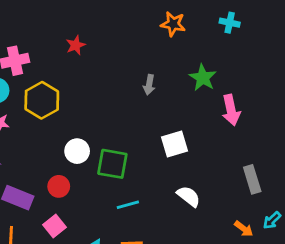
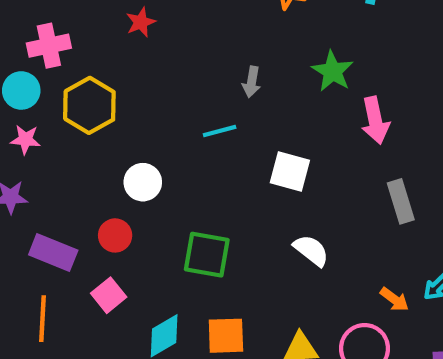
white square: (175, 144) -> (290, 172), turned 32
green square: (112, 164) -> (207, 255), moved
gray rectangle: (252, 179) -> (401, 201), moved
cyan line: (128, 205) -> (220, 131), moved

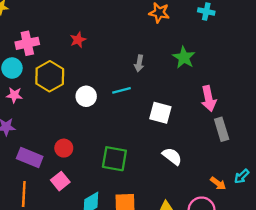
red star: (141, 22) -> (78, 40), moved
pink arrow: (375, 120) -> (209, 99), moved
white circle: (143, 182) -> (86, 96), moved

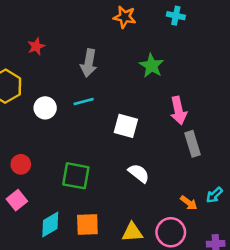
gray arrow: (139, 63) -> (89, 63), moved, size x1.5

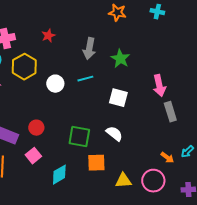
green star: (152, 66) -> (120, 59), moved
white semicircle: (139, 173) -> (114, 134), moved
orange square: (87, 225) -> (96, 163), moved

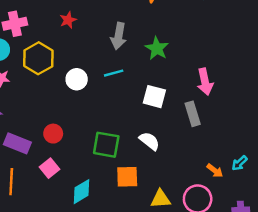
gray rectangle: (170, 112) -> (193, 114), moved

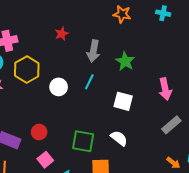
red star: (68, 20) -> (62, 34), moved
cyan line: (114, 73) -> (89, 82), turned -49
gray rectangle: (193, 114) -> (171, 125), moved, turned 66
pink square: (49, 168) -> (45, 160), moved

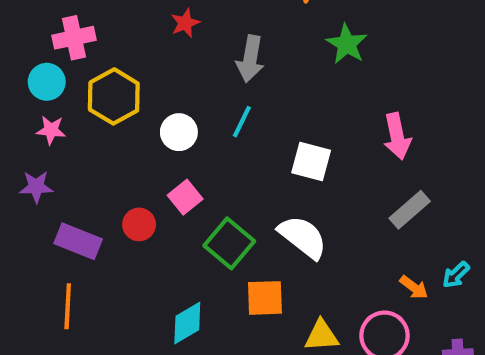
green star: (125, 61) -> (347, 44), moved
white semicircle: (119, 138) -> (303, 237), size x1.4
green square: (83, 141) -> (229, 243), turned 30
pink square: (45, 160) -> (185, 197), moved

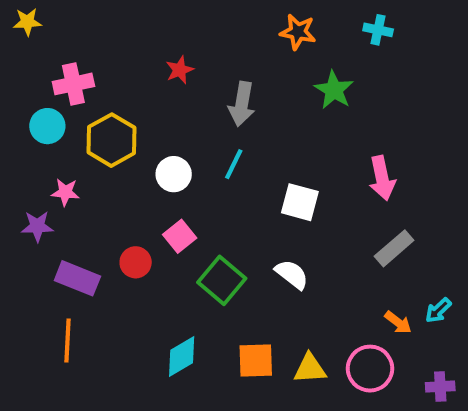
pink star: (51, 130) -> (65, 192), moved
white semicircle: (303, 237) -> (292, 274), size x0.7
orange square: (265, 298) -> (256, 361), moved

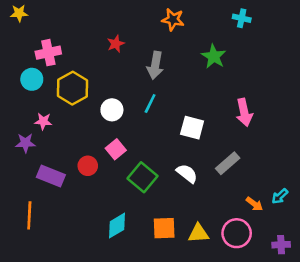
orange star: (298, 32) -> (173, 20), moved
gray rectangle: (394, 248) -> (228, 163), moved
orange line: (67, 340) -> (29, 215), moved

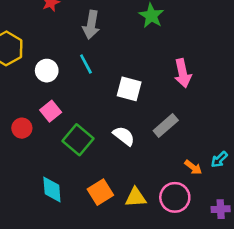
cyan line: (150, 103) -> (86, 64), turned -54
cyan diamond: (117, 226) -> (52, 190), turned -64
orange square: (164, 228) -> (100, 192), turned -30

